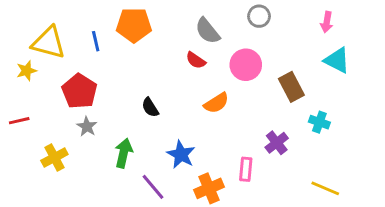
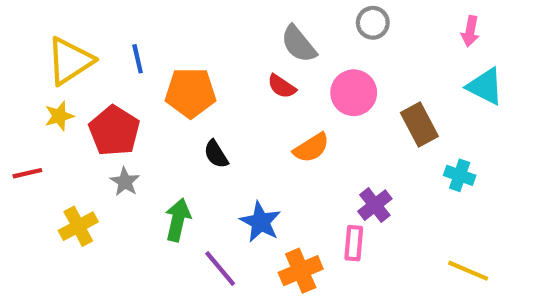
orange pentagon: (134, 25) -> (191, 93), moved
yellow triangle: (49, 43) -> (70, 61), turned -48
yellow star: (26, 71) -> (59, 116), moved
purple cross: (277, 143) -> (375, 205), moved

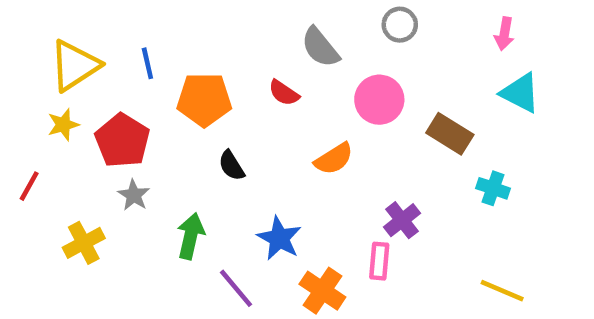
red semicircle: (282, 86) -> (284, 93), moved
brown rectangle: (419, 124) -> (450, 134), turned -30
red line: (27, 173) -> (29, 186), turned -48
orange cross: (301, 271) -> (322, 291), turned -33

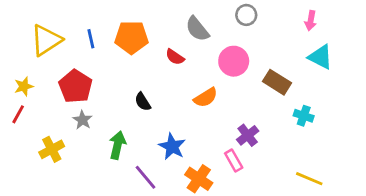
orange pentagon: (204, 100) -> (131, 37), moved
yellow star: (63, 125) -> (24, 86), moved
pink rectangle: (379, 261) -> (234, 161), turned -35

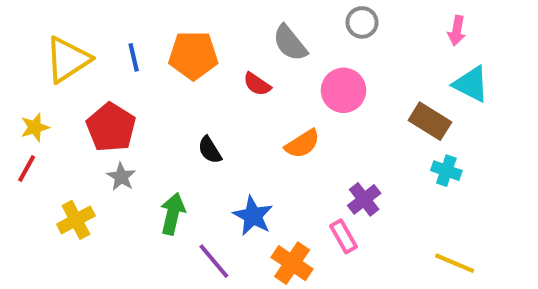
brown rectangle: (277, 82) -> (430, 121), moved

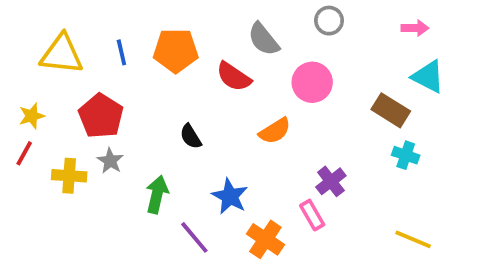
pink arrow: (457, 31) -> (415, 28), turned -100
yellow triangle: (68, 59) -> (62, 54), turned 39
red semicircle: (257, 84) -> (234, 77), size x1.4
yellow cross: (76, 220) -> (69, 176), moved, turned 32

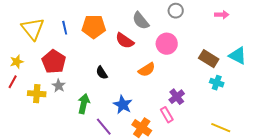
yellow triangle: (62, 54) -> (33, 29), turned 45
cyan triangle: (428, 77) -> (238, 56), moved

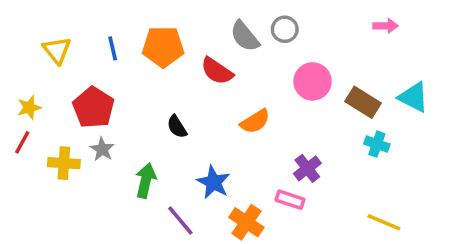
gray circle: (176, 11) -> (285, 29), moved
yellow triangle: (33, 29) -> (57, 50), size x0.7
pink circle: (167, 44) -> (313, 81), moved
pink rectangle: (167, 115) -> (290, 200), turned -42

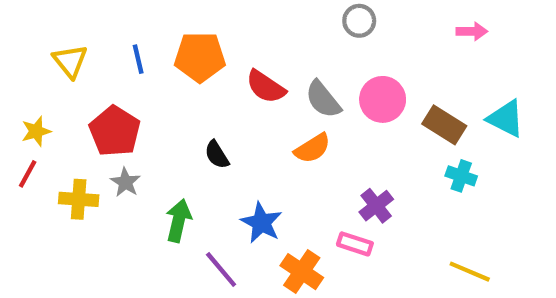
gray circle: (285, 29) -> (359, 21), moved
gray semicircle: (245, 36) -> (323, 99), moved

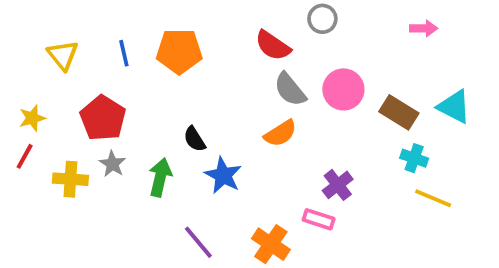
red semicircle: (266, 87) -> (273, 46), moved
green arrow: (179, 221) -> (160, 177), moved
blue star: (261, 223) -> (223, 175), moved
yellow line: (470, 272) -> (433, 198), moved

